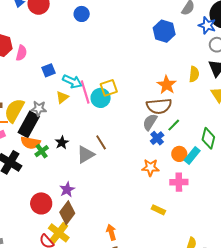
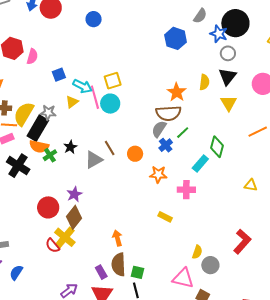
yellow square: (109, 88) -> (113, 81), moved
orange circle: (179, 154) -> (135, 154), moved

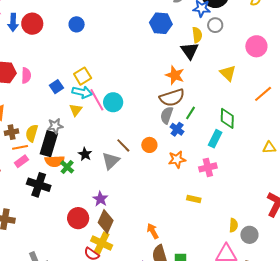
black triangle: (227, 77) -> (190, 51), moved
yellow square: (113, 81) -> (83, 76), moved
yellow semicircle: (204, 82) -> (197, 35), moved
yellow semicircle: (24, 114) -> (32, 133), size x0.7

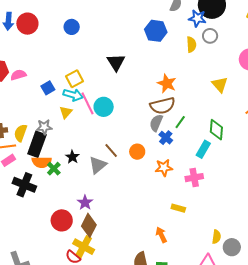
black triangle: (190, 51) -> (116, 62), moved
pink semicircle: (26, 75) -> (18, 75), turned -112
orange arrow: (153, 231) -> (161, 235), moved

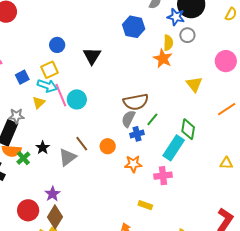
blue circle: (72, 27) -> (57, 45), moved
orange star: (167, 83) -> (163, 59), moved
blue cross: (166, 138) -> (137, 134), turned 32
cyan rectangle: (203, 149) -> (174, 148), size x1.4

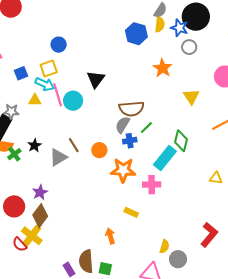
yellow semicircle: (168, 43) -> (160, 24), moved
black triangle: (92, 56) -> (96, 79), moved
yellow triangle: (39, 103) -> (35, 100), turned 40
orange star: (133, 164) -> (123, 170), size x1.4

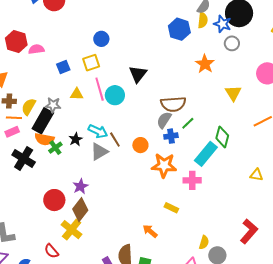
cyan arrow: (45, 84) -> (98, 131), moved
orange arrow: (110, 236) -> (150, 231), turned -35
red semicircle: (20, 244) -> (51, 251), moved

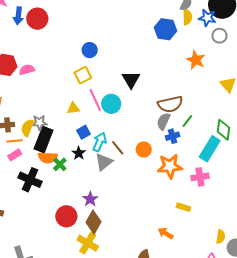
blue square: (63, 67) -> (84, 132), moved
gray star: (53, 105) -> (39, 123), moved
cyan arrow: (98, 131) -> (100, 142), turned -84

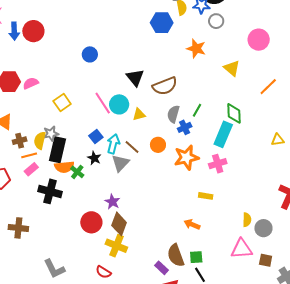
yellow square: (83, 75) -> (62, 102), moved
brown semicircle: (170, 104) -> (165, 86), moved
yellow triangle: (73, 108) -> (139, 114), moved

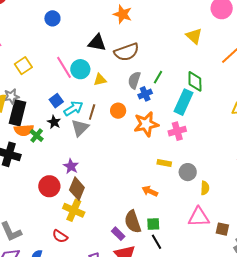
orange star: (196, 49) -> (123, 14), moved
black triangle: (135, 78) -> (97, 43), turned -42
cyan arrow: (113, 144) -> (73, 108), turned 42
brown line: (132, 147) -> (92, 112), turned 63
gray circle: (263, 228) -> (188, 172), moved

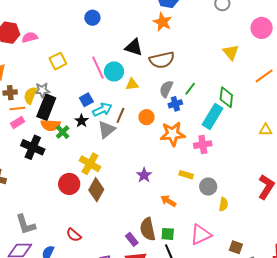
purple star: (71, 166) -> (144, 175), moved
yellow cross: (74, 210) -> (90, 164), moved
pink triangle: (199, 217) -> (201, 235), moved, turned -30

